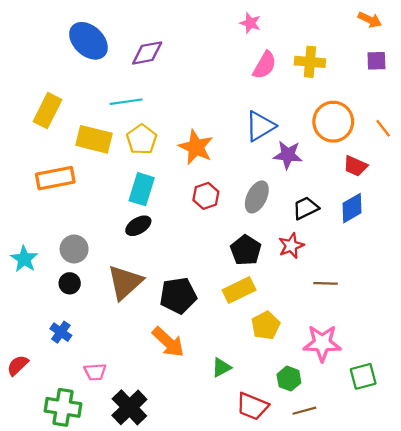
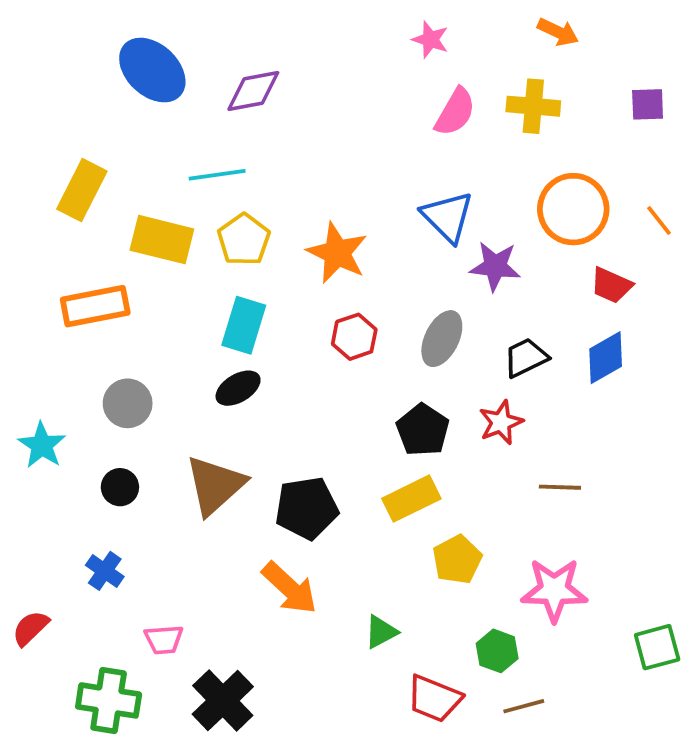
orange arrow: (370, 20) -> (558, 32), moved
blue triangle: (260, 126) -> (448, 217), turned -44
gray circle: (74, 249) -> (128, 403), moved
green square: (363, 376) -> (657, 647), moved

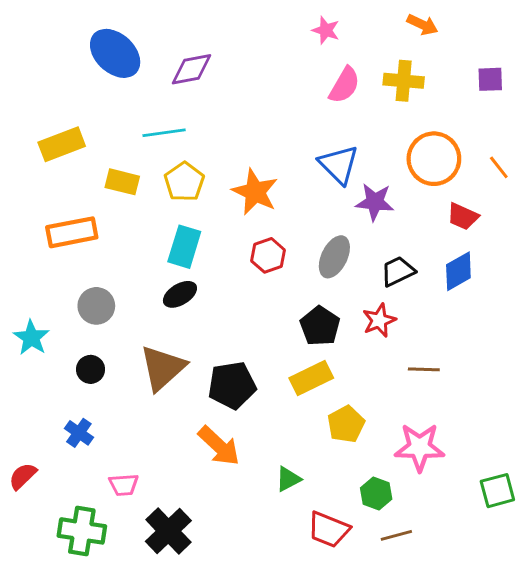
yellow rectangle: (82, 190) -> (62, 144), turned 42
yellow rectangle: (162, 240) -> (122, 182), size x0.7

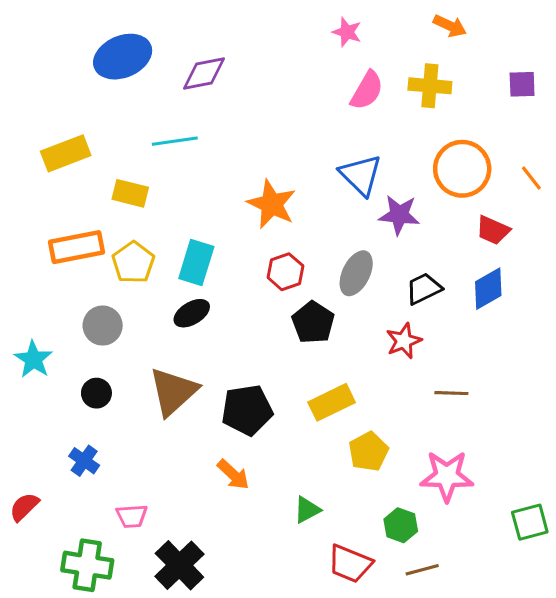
blue ellipse: (115, 53) -> (123, 57), turned -66
yellow pentagon: (184, 182) -> (133, 263), moved
black pentagon: (320, 326) -> (313, 322), moved
orange arrow: (219, 446) -> (233, 475), size x0.7

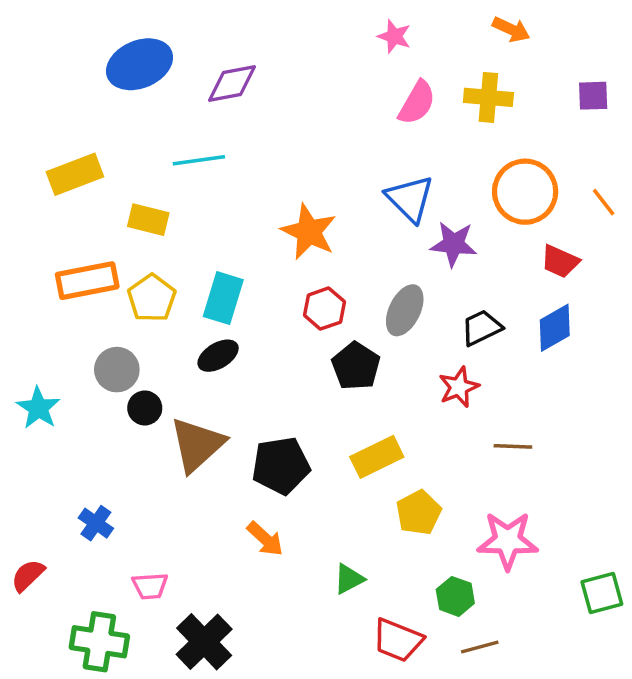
black circle: (96, 393) -> (145, 408), moved

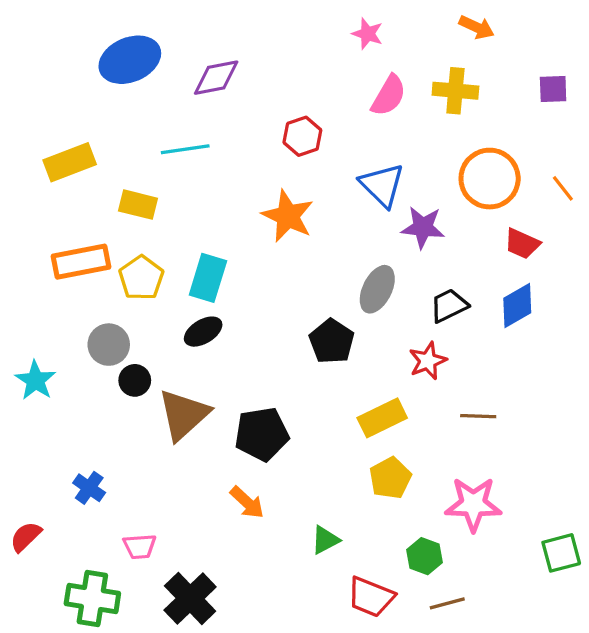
red hexagon: (324, 309) -> (302, 136), moved
yellow rectangle: (377, 457) -> (382, 418), moved

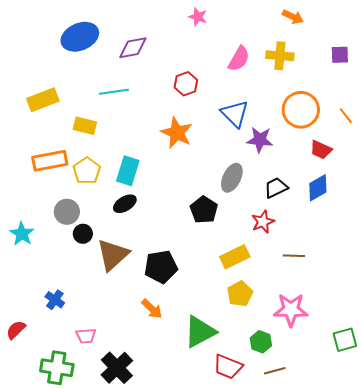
pink star: (368, 34) -> (198, 17), moved
green triangle: (325, 540) -> (200, 332), size x1.8

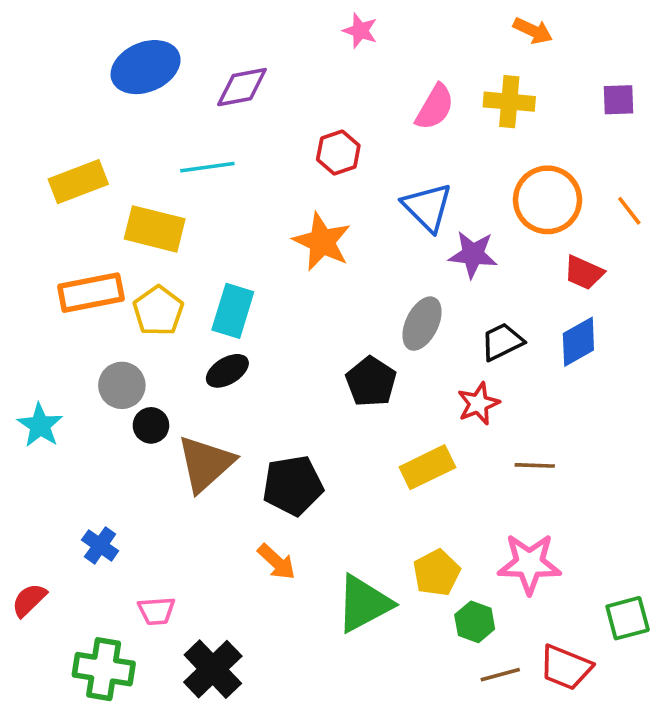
yellow rectangle: (85, 126) -> (155, 229), size x1.4
yellow pentagon: (240, 294) -> (437, 573), moved
red trapezoid: (228, 367) -> (566, 667), moved

